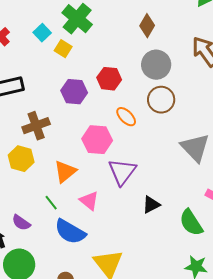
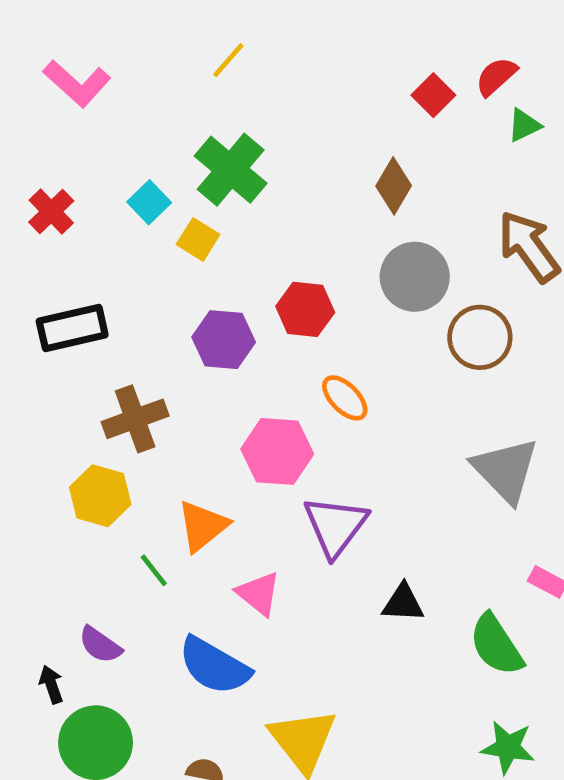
brown circle: (161, 100) -> (480, 337), moved
green line: (51, 203) -> (154, 570), moved
black triangle: (151, 205) -> (403, 603), turned 30

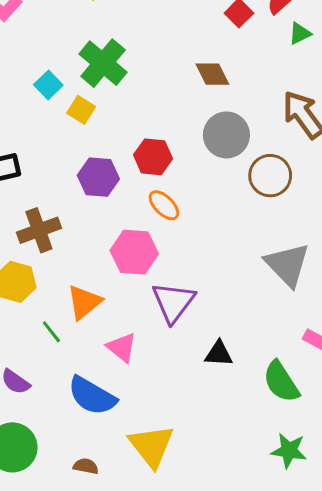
brown diamond: (394, 186) -> (212, 74), turned -57
orange ellipse: (345, 398) -> (164, 205), moved

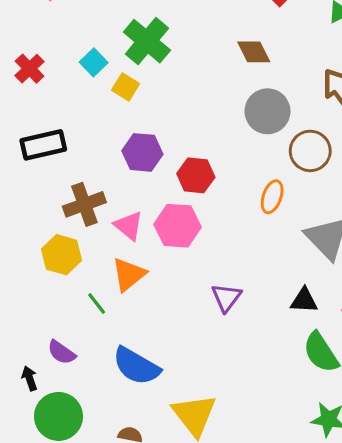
red hexagon: (153, 157) -> (196, 175), moved
orange ellipse: (164, 205) -> (272, 197), moved, turned 64
purple triangle: (173, 302) -> (226, 297), moved, size x0.7
pink triangle: (122, 347) -> (129, 226), moved
black triangle: (219, 354) -> (304, 300), moved

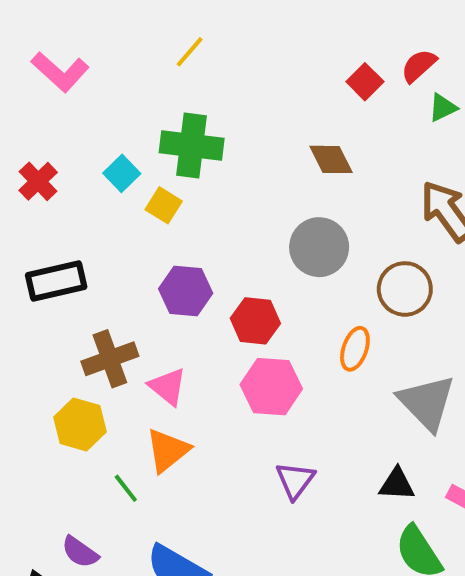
green cross: (147, 41) -> (192, 145), turned -33
gray circle: (268, 111) -> (319, 247), moved
pink hexagon: (177, 226) -> (271, 387), moved

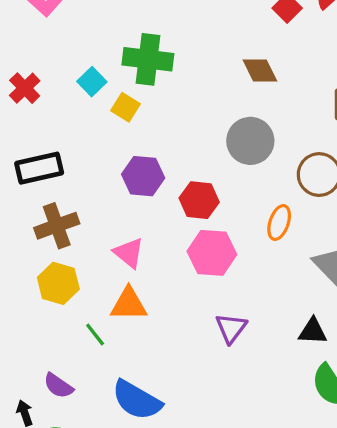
brown cross: (110, 359) -> (57, 226), moved
orange triangle: (168, 450) -> (129, 304), turned 39

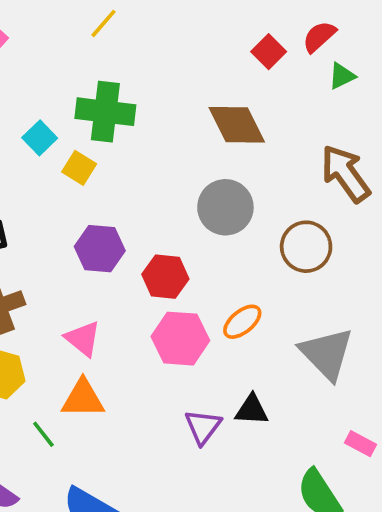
brown diamond: (260, 71) -> (237, 125), size x1.4
orange ellipse: (279, 223) -> (242, 322), moved, turned 32
black triangle: (313, 331) -> (252, 410), moved

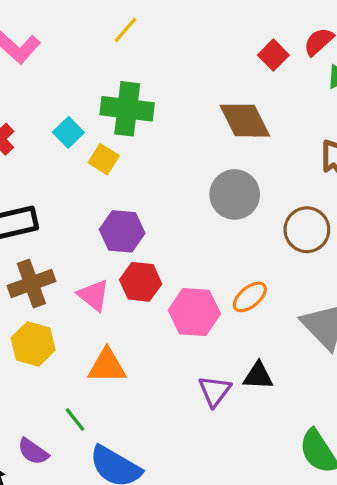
red hexagon: (165, 277) -> (141, 282), moved
pink triangle: (83, 339) -> (94, 295), moved
green line: (43, 434) -> (75, 420), moved

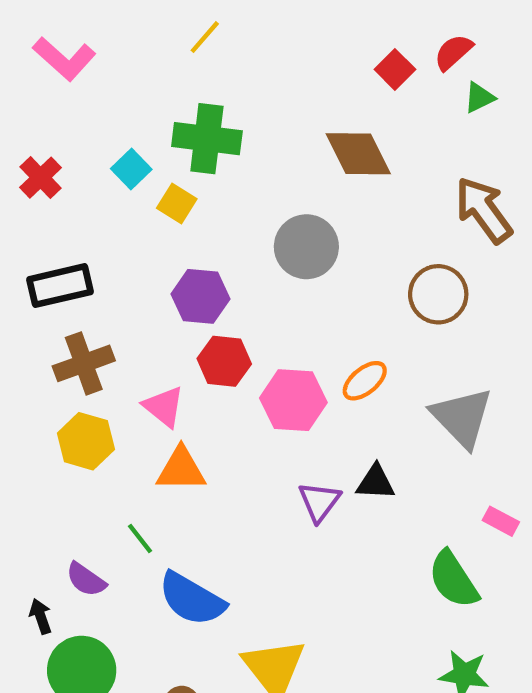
gray circle: (235, 194) -> (306, 247), moved
pink triangle: (94, 295) -> (164, 407), moved

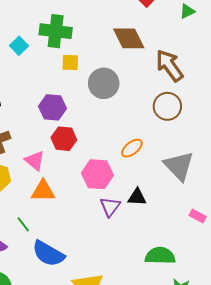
yellow square: (177, 203) -> (70, 62), moved, turned -30
brown arrow: (484, 210) -> (169, 66), moved
pink hexagon: (293, 400) -> (97, 174), moved
green semicircle: (453, 580) -> (160, 256), moved, turned 124

